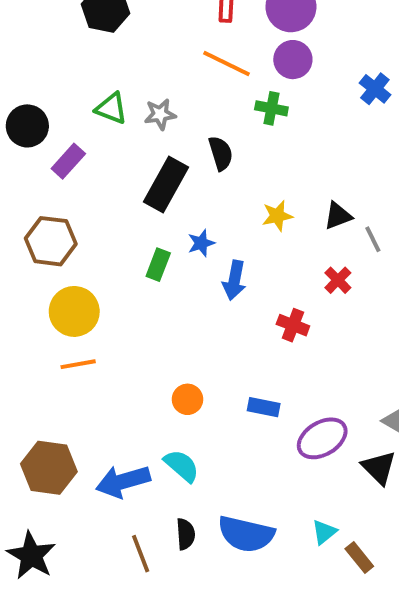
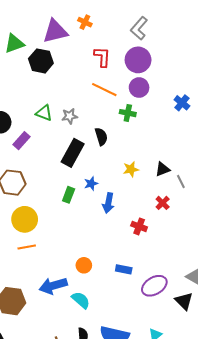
blue arrow: (123, 481) -> (53, 286), moved

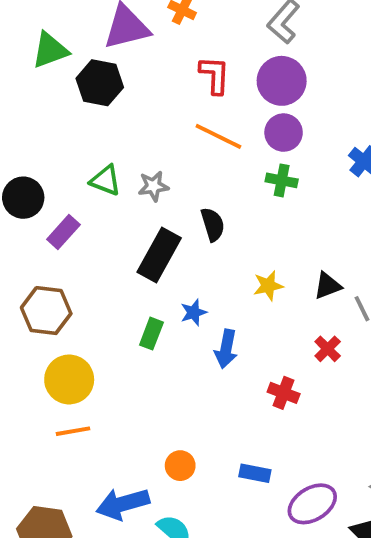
green cross: (128, 113) -> (282, 180), moved

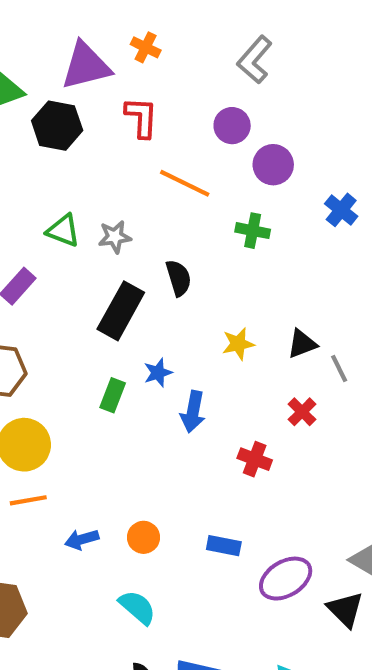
red L-shape: (215, 75) -> (141, 117), moved
purple circle: (282, 81) -> (232, 126), moved, size x0.7
purple circle: (284, 133) -> (273, 165), moved
blue arrow: (123, 504) -> (82, 539), moved, size x0.6

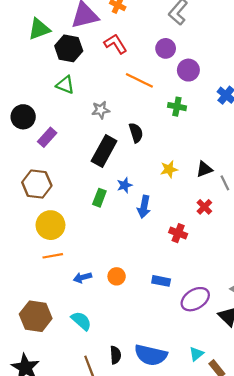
red L-shape: (141, 117) -> (115, 44), turned -35
green triangle: (63, 231) -> (65, 85), moved
cyan semicircle: (137, 607) -> (81, 321), moved

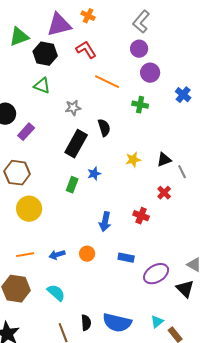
purple circle: (166, 48) -> (139, 49), moved
blue arrow: (144, 207) -> (105, 222), moved
orange line: (53, 256) -> (25, 255), moved

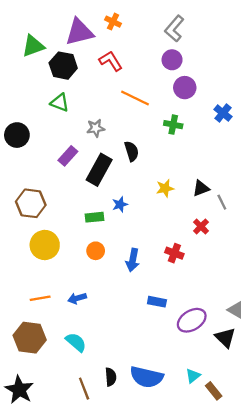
purple rectangle: (26, 132) -> (68, 156), moved
green rectangle: (72, 185) -> (94, 217), turned 63
orange circle: (87, 254) -> (96, 251), moved

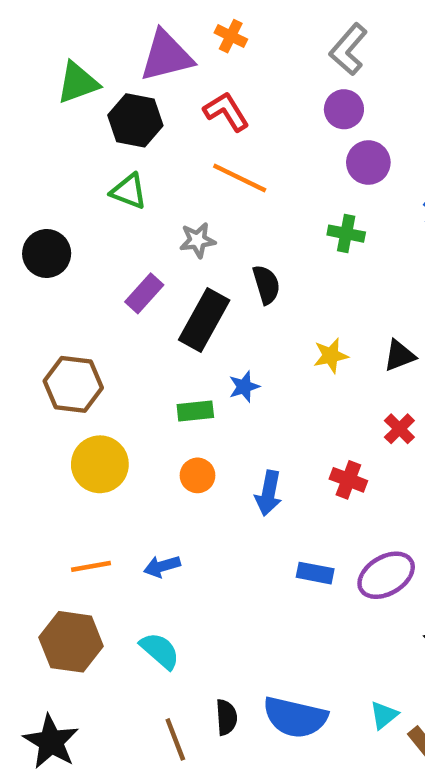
orange line: (135, 98) -> (240, 178), moved
purple ellipse: (192, 320) -> (386, 575), moved

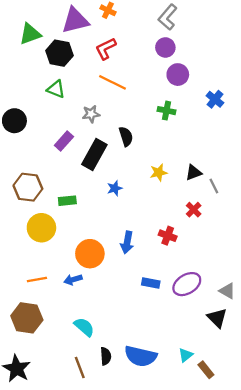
red L-shape: (226, 111) -> (106, 49), turned -85
green rectangle: (195, 411) -> (67, 201), moved
orange circle: (197, 475) -> (90, 254), moved, size x1.6
cyan semicircle: (160, 651) -> (84, 327), moved

